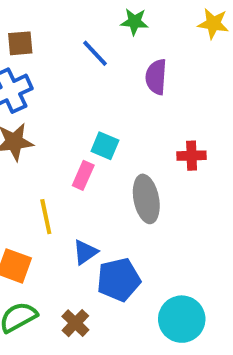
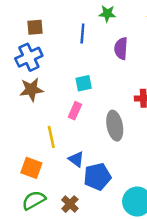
blue line: (95, 53) -> (82, 34), turned 48
cyan square: (105, 146) -> (84, 83), moved, turned -35
blue triangle: (85, 252) -> (76, 159), turned -49

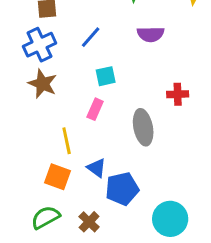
blue line: (82, 34) -> (91, 37), moved, turned 36
purple semicircle: (121, 48) -> (151, 34), turned -95
brown star: (31, 90) -> (43, 84), turned 30
orange square: (31, 168) -> (58, 177), moved

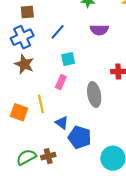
orange square: (58, 177) -> (19, 112), moved
blue pentagon: (122, 189) -> (80, 137), turned 30
brown cross: (89, 222) -> (48, 156), moved, turned 32

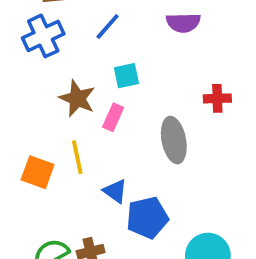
brown star: (24, 64) -> (77, 98), moved
blue pentagon: (80, 137) -> (147, 218), turned -30

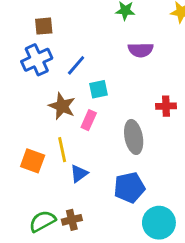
blue line: (108, 26) -> (76, 65), moved
blue triangle: (115, 191) -> (79, 174), moved, turned 48
blue pentagon: (147, 218) -> (129, 188), moved

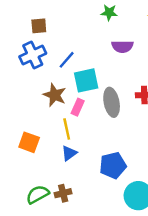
cyan square: (99, 89) -> (86, 80), size x1.5
gray ellipse: (134, 137) -> (112, 102), moved
yellow line: (62, 150) -> (67, 129), moved

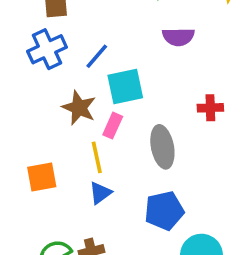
gray ellipse: (112, 102) -> (162, 147), moved
orange square: (29, 142) -> (42, 177), turned -30

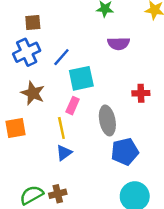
brown star: (79, 108) -> (33, 93), moved
orange square: (42, 177) -> (15, 128), moved
blue pentagon: (164, 211) -> (125, 152), moved

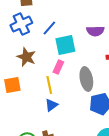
purple semicircle: (119, 44) -> (95, 31), moved

